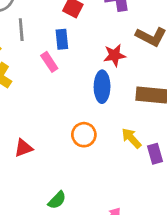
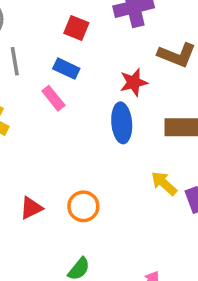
blue rectangle: (62, 39) -> (66, 69), turned -54
orange circle: (84, 135) -> (83, 206), moved

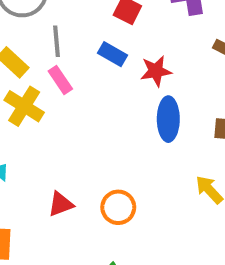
red star: (134, 82) -> (156, 71), moved
pink rectangle: (53, 98) -> (60, 80), moved

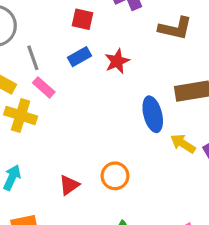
blue rectangle: (112, 54) -> (80, 57), turned -45
blue ellipse: (168, 119) -> (153, 114), moved

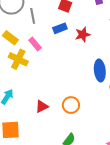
gray line: (33, 58) -> (33, 16), moved

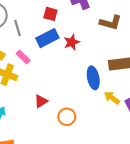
blue rectangle: (60, 28) -> (47, 38), size x1.5
red triangle: (42, 106) -> (41, 101), moved

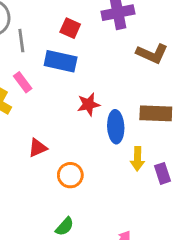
blue rectangle: (47, 38) -> (61, 61), turned 30
red star: (72, 42) -> (89, 104), moved
yellow arrow: (112, 98) -> (137, 159), turned -133

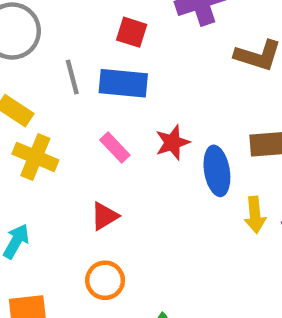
gray line: (21, 41) -> (72, 77), moved
pink rectangle: (23, 82) -> (115, 147), moved
orange circle: (70, 175) -> (105, 280), moved

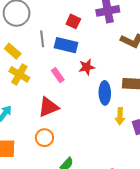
red star: (172, 142) -> (87, 67), moved
red triangle: (104, 216) -> (48, 107), size x1.5

